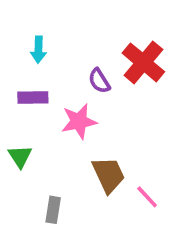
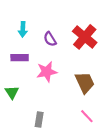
purple semicircle: (99, 81) -> (50, 39), moved
brown trapezoid: (108, 175) -> (85, 83), moved
gray rectangle: (53, 210) -> (39, 119), moved

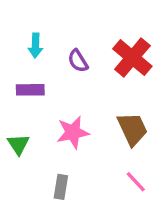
pink star: (47, 72) -> (73, 132), moved

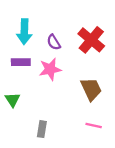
cyan arrow: (35, 46) -> (24, 32), size x1.5
pink star: (73, 132) -> (50, 69), moved
pink line: (136, 182) -> (94, 126), turned -35

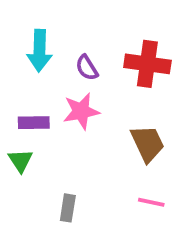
red cross: (91, 40) -> (147, 64), turned -32
purple rectangle: (21, 62) -> (34, 123), moved

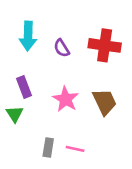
pink star: (81, 111) -> (66, 99), moved, turned -30
purple rectangle: (34, 123) -> (24, 87), turned 70
pink line: (151, 202) -> (75, 149), moved

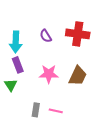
cyan arrow: (28, 36) -> (16, 42), moved
pink star: (66, 99) -> (49, 74), turned -30
brown trapezoid: (105, 102) -> (78, 76), turned 50

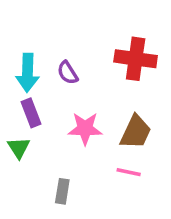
purple semicircle: (46, 36) -> (68, 73), moved
pink line: (56, 111) -> (129, 172), moved

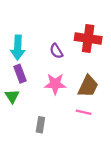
purple semicircle: (68, 73) -> (56, 51), moved

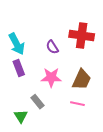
cyan arrow: (18, 48) -> (17, 44), turned -30
green triangle: (12, 96) -> (21, 116), moved
gray rectangle: (40, 125) -> (38, 102), moved, turned -48

